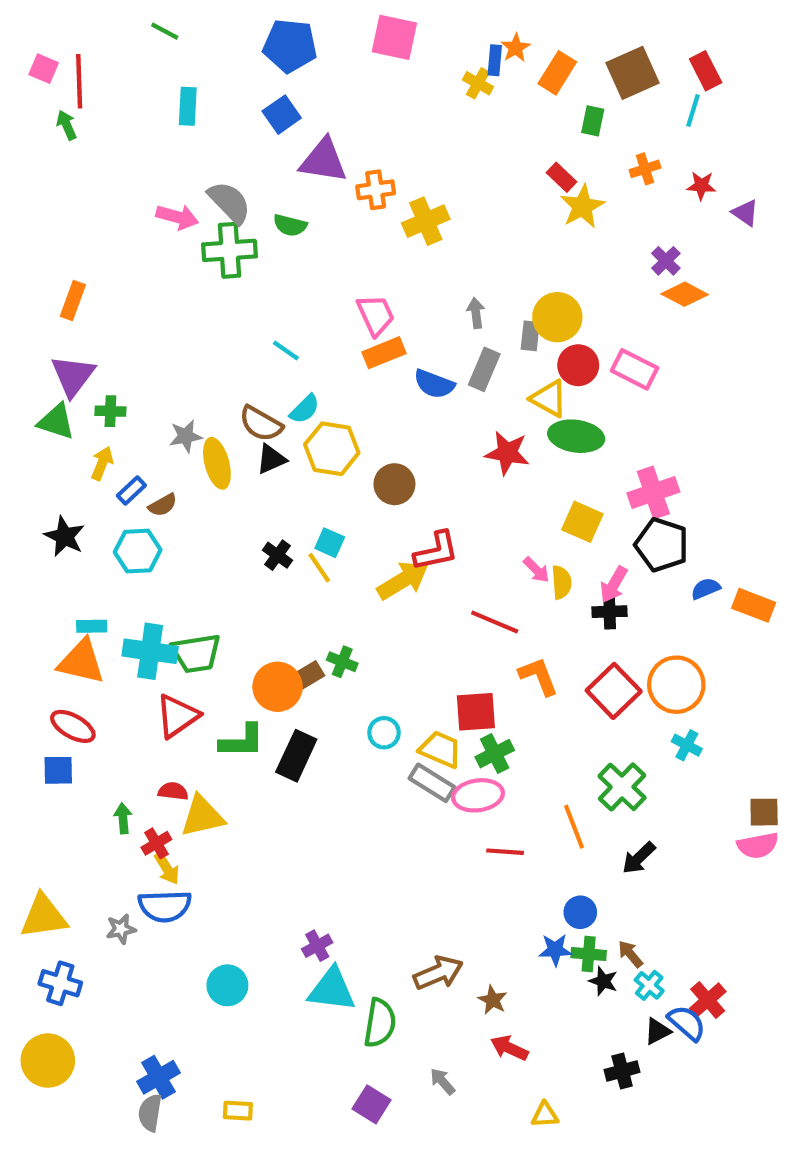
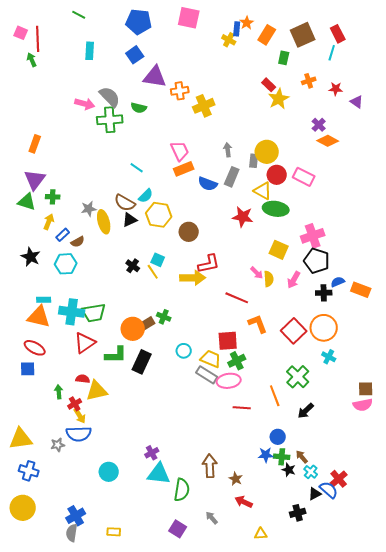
yellow arrow: (403, 580) -> (193, 278), turned 30
black cross: (610, 612) -> (324, 293), moved
brown arrow: (438, 973) -> (210, 466), turned -70

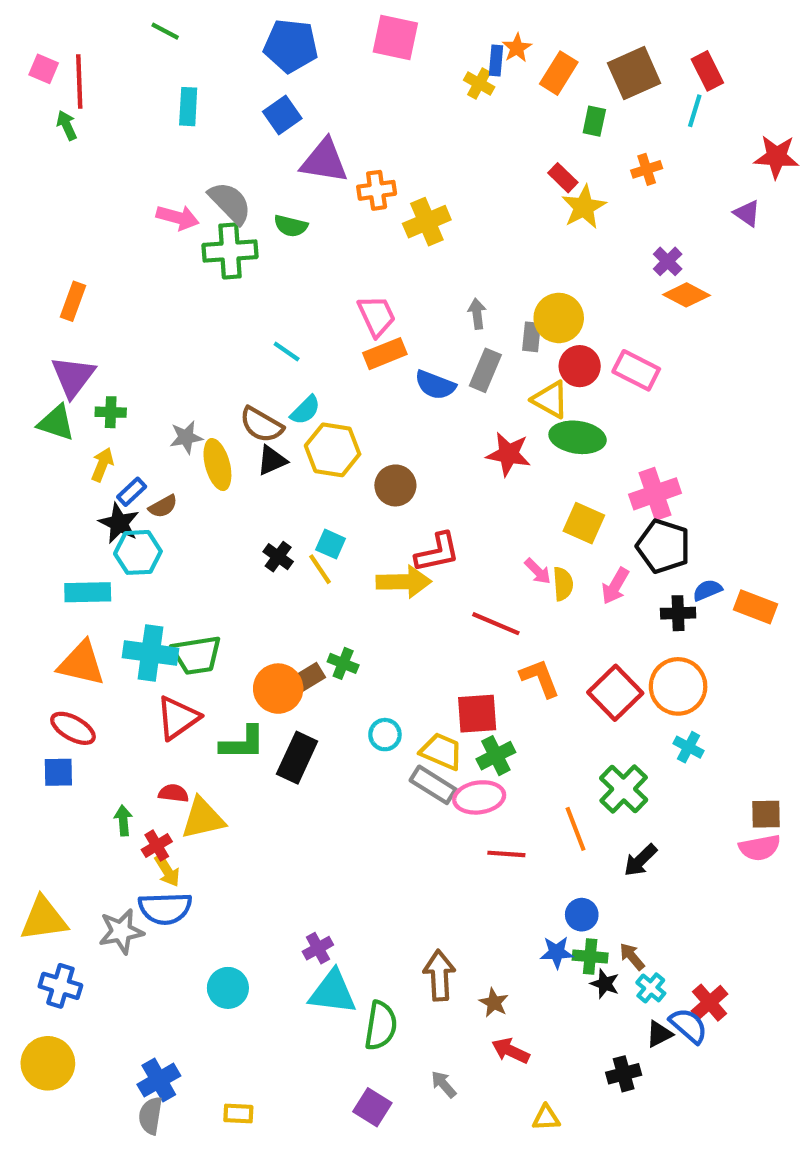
red star: (336, 89) -> (776, 157), moved, size x1.5
black star: (31, 257) -> (119, 523), moved
cyan rectangle: (44, 300) -> (88, 592), moved, size x1.5
gray star: (58, 445) -> (121, 931), size x1.5

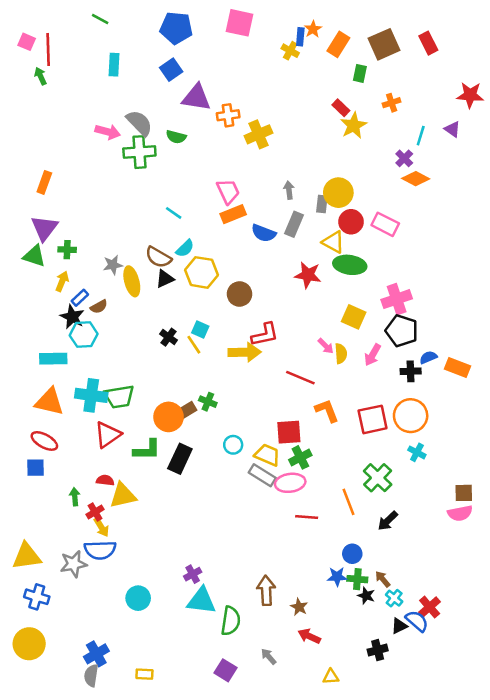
cyan line: (695, 111) -> (421, 136), moved
red square: (615, 693) -> (373, 419), turned 32

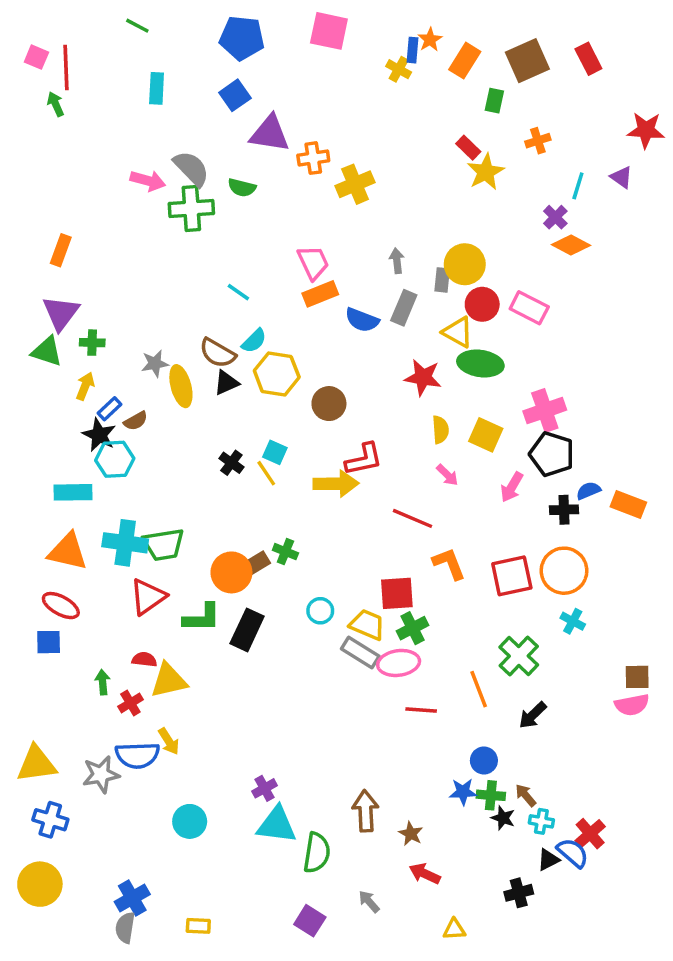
yellow semicircle: (341, 354) -> (440, 430), moved
yellow arrow: (101, 527) -> (169, 741), moved
cyan cross: (394, 598) -> (541, 821), turned -30

